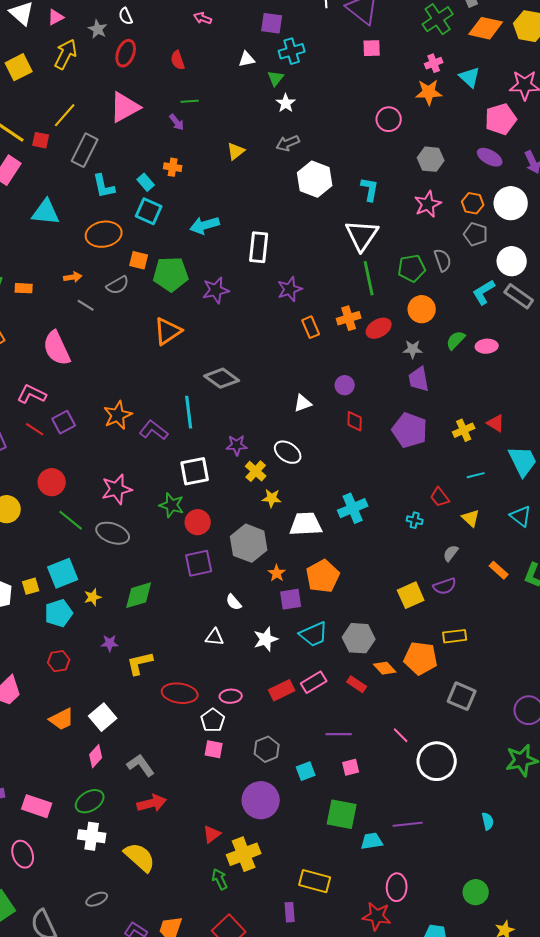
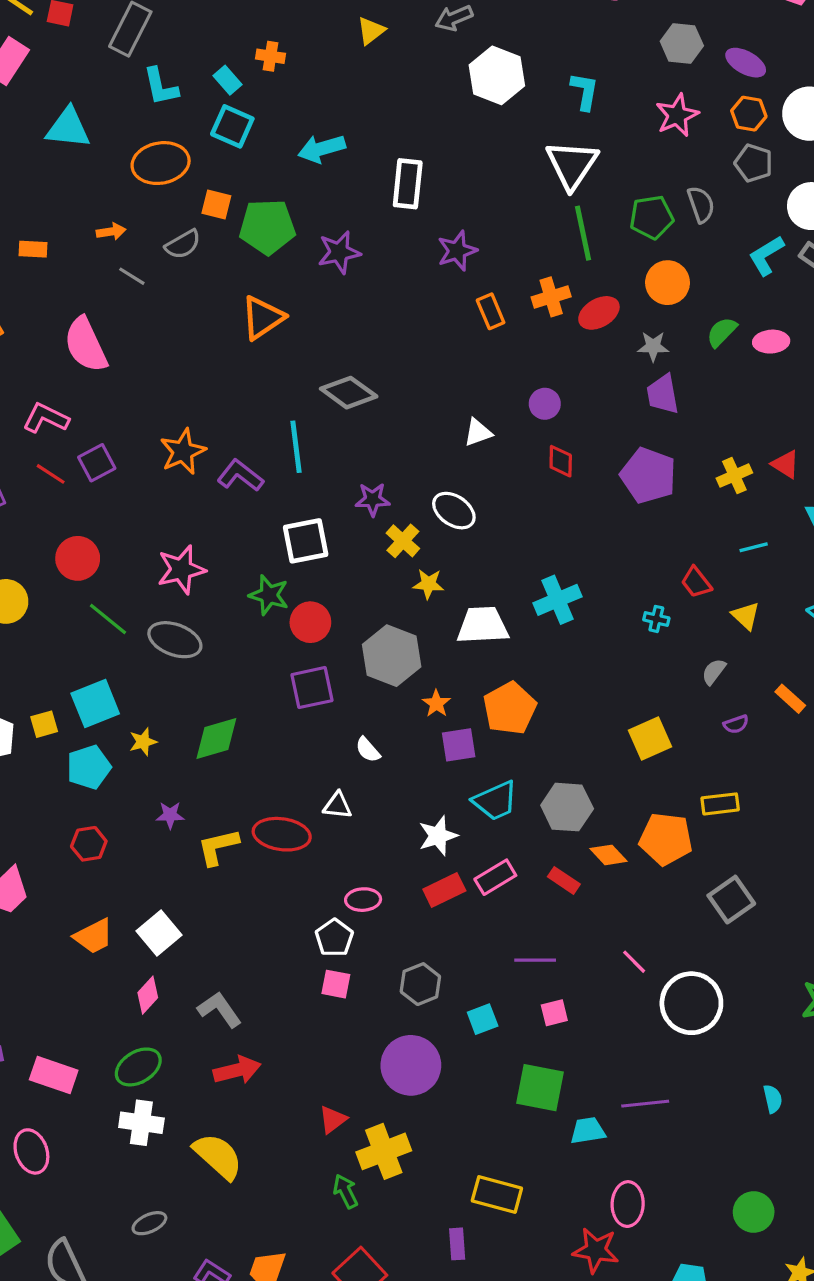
purple ellipse: (490, 157) -> (746, 63), moved
purple semicircle: (445, 586) -> (736, 724), moved, size x0.7
white star: (266, 639) -> (438, 836), moved
red ellipse: (180, 693) -> (282, 834), moved
gray square: (462, 696) -> (731, 900), turned 32

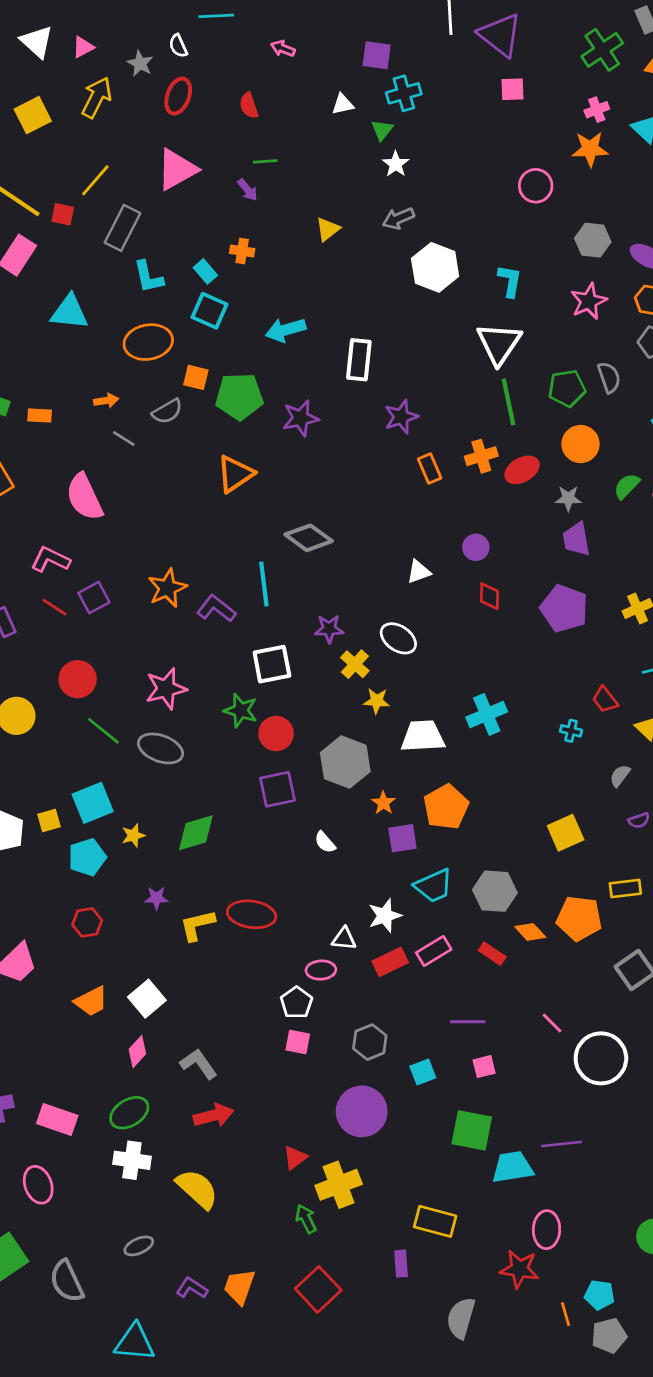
white triangle: (338, 805) -> (344, 939), moved
cyan trapezoid: (588, 1131) -> (513, 1167), size x1.4

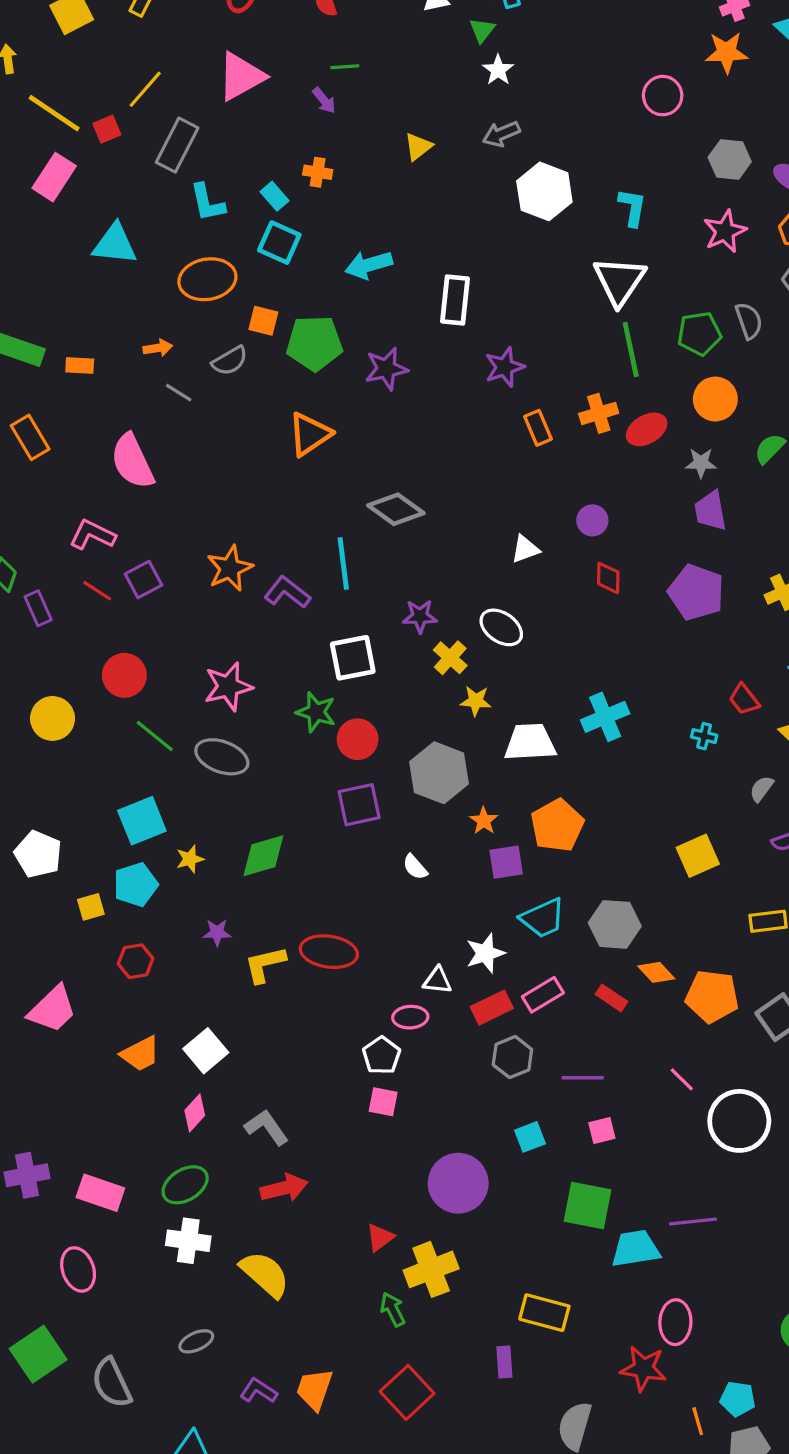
red square: (63, 214) -> (107, 129), turned -35
yellow square: (49, 821) -> (91, 907), moved
orange pentagon: (579, 918) -> (712, 996), moved
gray hexagon: (370, 1042) -> (512, 1057), moved

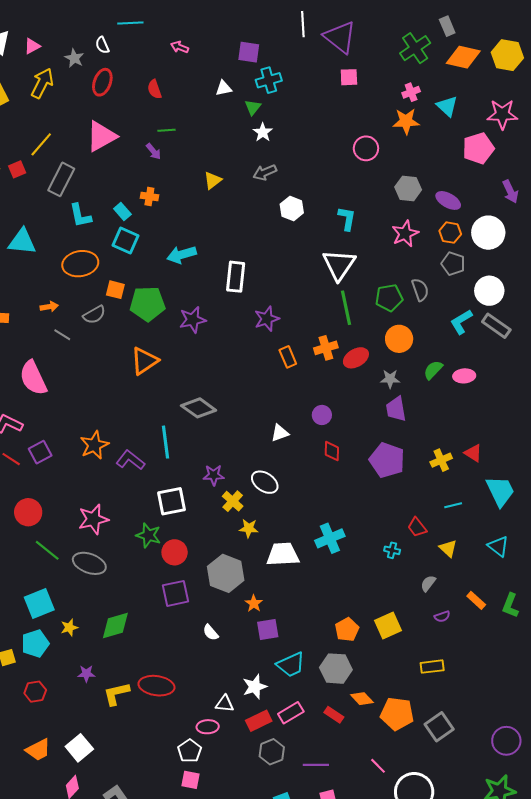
white hexagon: (544, 191) -> (292, 209), size x0.7
orange pentagon: (557, 825) -> (347, 630), moved, size x0.7

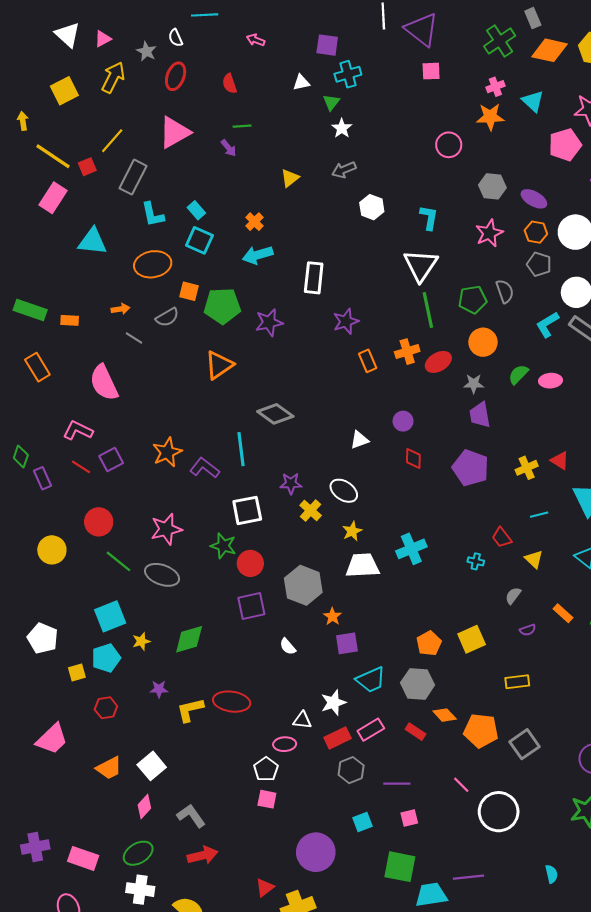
orange cross: (149, 196) -> (254, 222), moved, turned 36
yellow star: (249, 528) -> (352, 531), moved, turned -30

